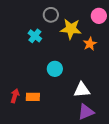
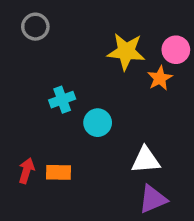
gray circle: (51, 15) -> (35, 27), moved
pink circle: (99, 16) -> (176, 50), moved
cyan cross: (35, 36) -> (62, 100), moved, turned 32

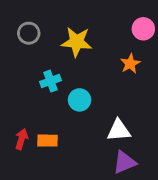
gray circle: (35, 27) -> (29, 33), moved
pink circle: (176, 50) -> (143, 29), moved
yellow star: (126, 52) -> (77, 42), moved

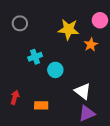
yellow star: (77, 42) -> (69, 29), moved
white triangle: (119, 130) -> (83, 91), turned 42
orange rectangle: (48, 141) -> (41, 105), moved

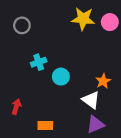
yellow star: (69, 29) -> (83, 19), moved
orange star: (91, 45) -> (103, 81), moved
orange rectangle: (41, 105) -> (45, 126), moved

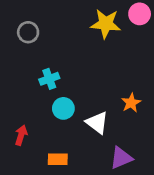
pink circle: (110, 22) -> (140, 14), moved
cyan circle: (61, 77) -> (63, 108), moved
white triangle: (91, 100) -> (97, 123), moved

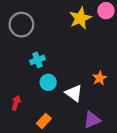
yellow star: (106, 24) -> (80, 18), turned -30
gray circle: (28, 32) -> (21, 25), size x1.5
orange rectangle: (58, 159) -> (44, 121), turned -48

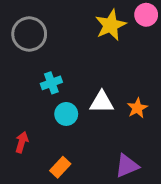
white triangle: (74, 93) -> (102, 102), moved, turned -36

